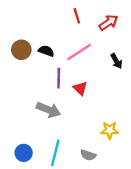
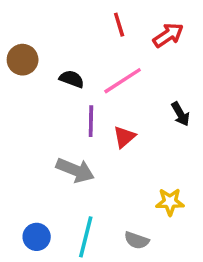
brown circle: (21, 50) -> (23, 60), moved
black arrow: (116, 61) -> (180, 114), moved
red triangle: (80, 88) -> (124, 137), turned 35

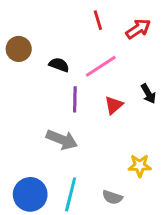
red triangle: (124, 137) -> (114, 105), moved
blue circle: (37, 237) -> (30, 194), size x1.5

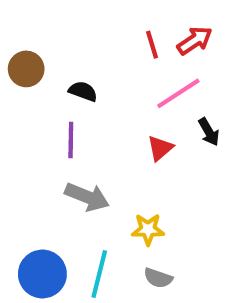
red line: (98, 20) -> (152, 45), moved
pink line: (101, 66) -> (178, 93), moved
purple line: (75, 99) -> (71, 140), moved
yellow star: (140, 166) -> (148, 229), moved

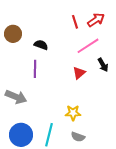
gray arrow: (87, 197) -> (16, 97), moved

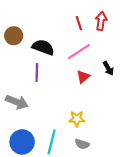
red arrow: (96, 20) -> (101, 21), turned -48
black semicircle: (41, 45) -> (43, 47), size x1.5
pink line: (88, 46) -> (79, 52), moved

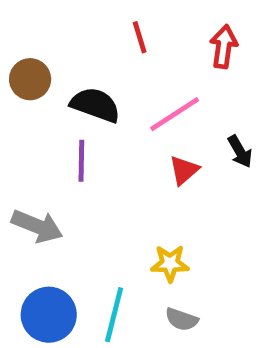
red line: (79, 23) -> (140, 37), moved

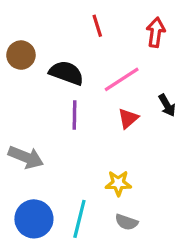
purple line: (81, 161) -> (75, 115), moved

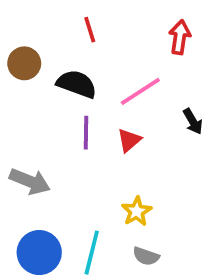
red line: (97, 26) -> (90, 30), moved
red triangle: (128, 118) -> (129, 140), moved
yellow star: (118, 183) -> (137, 211), turned -30

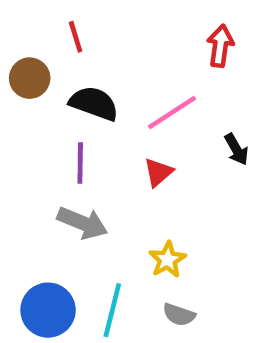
red line: (90, 30) -> (76, 37), moved
purple line: (86, 133) -> (80, 163), moved
gray arrow: (30, 181) -> (82, 223), moved

